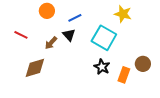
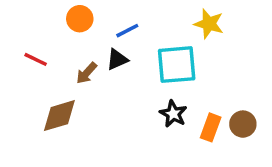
black triangle: (69, 35) -> (117, 59), turned 48
cyan square: (104, 38) -> (177, 65), turned -35
brown circle: (143, 64) -> (243, 124), moved

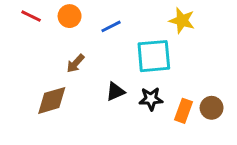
red line: (36, 59) -> (31, 16), moved
black triangle: (117, 59) -> (115, 92), moved
black star: (173, 114) -> (151, 99), turned -30

